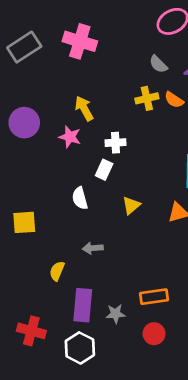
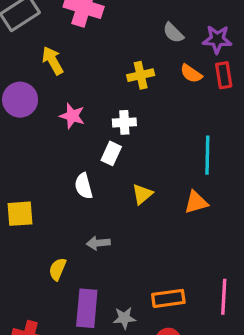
yellow cross: (147, 98) -> (141, 75), moved
yellow arrow: (84, 108) -> (53, 61), moved

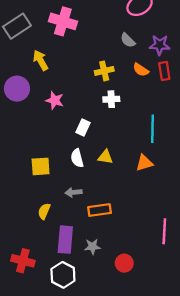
white cross: (124, 122) -> (111, 99), moved
white semicircle: (84, 186) -> (77, 158), moved
yellow triangle: (142, 194) -> (105, 157), turned 49
yellow square: (20, 214) -> (41, 166), moved
orange rectangle: (168, 298) -> (99, 210), moved

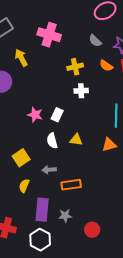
pink cross: (63, 21) -> (49, 35), moved
pink star: (55, 100) -> (35, 115), moved
yellow square: (41, 166) -> (21, 158), moved, turned -30

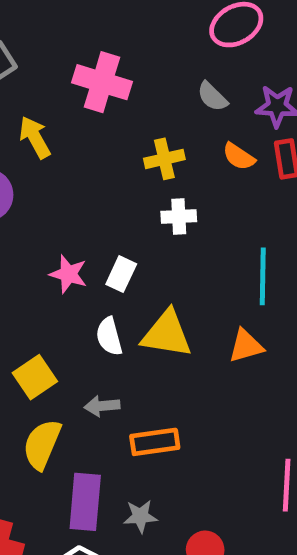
yellow triangle: (76, 140) -> (167, 334), size x1.6
yellow semicircle: (24, 186) -> (42, 444), size x1.5

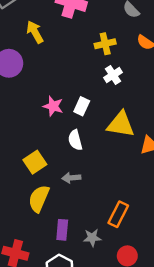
white cross: (179, 216) -> (113, 75), turned -30
yellow triangle: (167, 334) -> (121, 124), moved
orange rectangle: (155, 442) -> (118, 214), moved, turned -55
purple rectangle: (85, 502) -> (62, 230), size x0.7

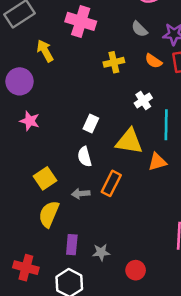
white cross: (113, 75) -> (143, 101), moved
pink star: (53, 106) -> (30, 121), moved
orange rectangle: (118, 214) -> (111, 183), moved

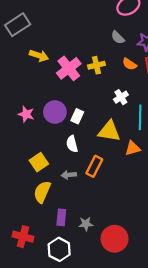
pink cross: (81, 21) -> (69, 68), moved, turned 35
yellow arrow: (45, 51) -> (39, 56), turned 138
purple circle: (20, 81) -> (55, 112), moved
red circle: (136, 270) -> (115, 239), size x1.6

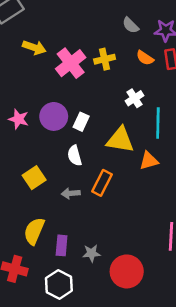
yellow semicircle: (42, 192) -> (34, 231), moved

